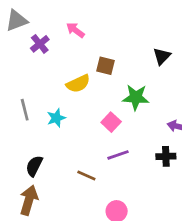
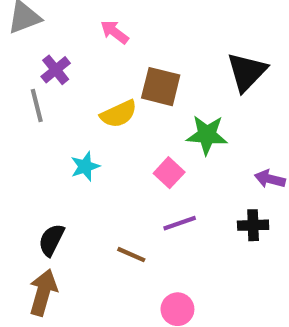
purple cross: (40, 44) -> (56, 70), moved
black triangle: (162, 56) -> (247, 72), size x1.5
brown square: (106, 66) -> (161, 87), size x1.4
gray line: (25, 110) -> (37, 105), moved

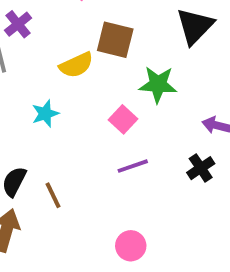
black cross: (253, 225) -> (201, 168), turned -32
brown line: (131, 255) -> (53, 195), moved, turned 40

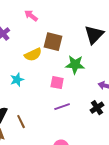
pink square: (123, 119) -> (57, 83), turned -32

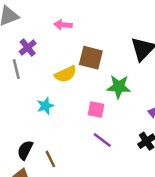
pink arrow: (31, 16) -> (63, 25), turned -32
purple line: (62, 107) -> (102, 140), turned 56

